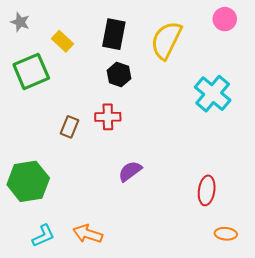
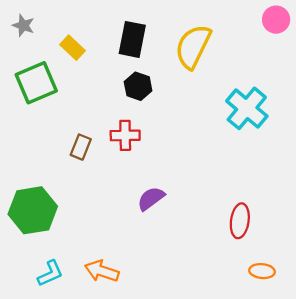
pink circle: (225, 19) -> (276, 20), moved

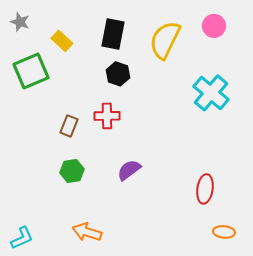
pink circle: (276, 20) -> (214, 26), moved
green hexagon: (33, 210) -> (72, 171), moved, size x0.6
cyan L-shape: (50, 273) -> (22, 238), moved

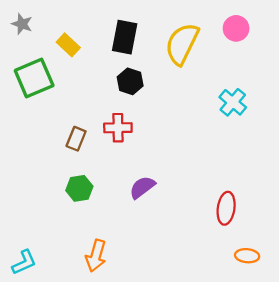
cyan cross: (211, 93) -> (233, 102), size x0.7
orange arrow: (87, 232) -> (96, 256), turned -92

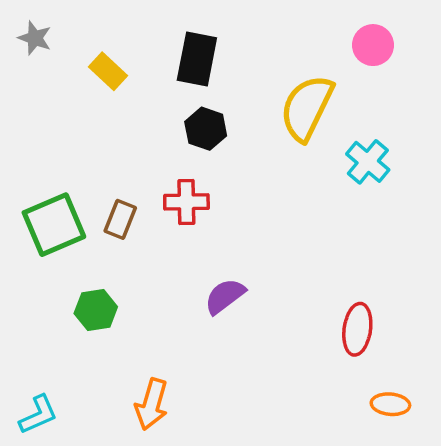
yellow semicircle: (182, 44) -> (307, 108), moved
green square: (34, 78) -> (54, 225), moved
green hexagon: (79, 188) -> (96, 310), moved

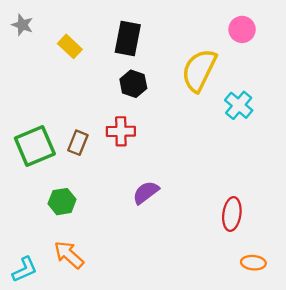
orange arrow: (152, 404) -> (69, 255), moved, turned 116

